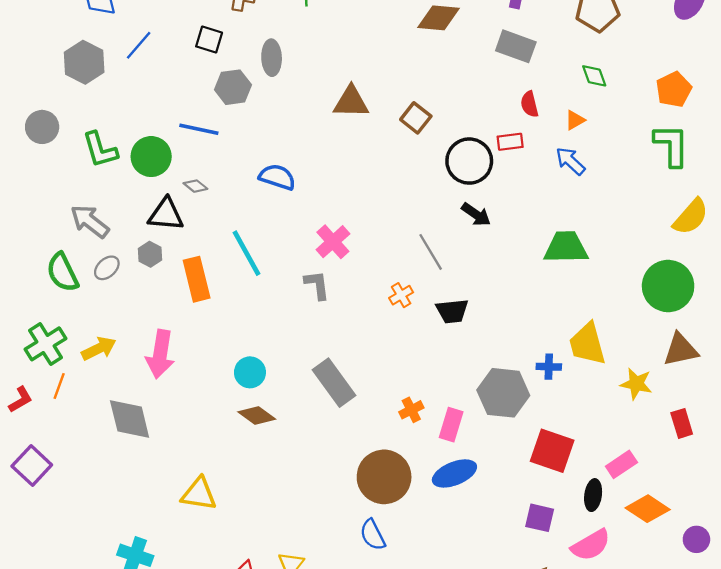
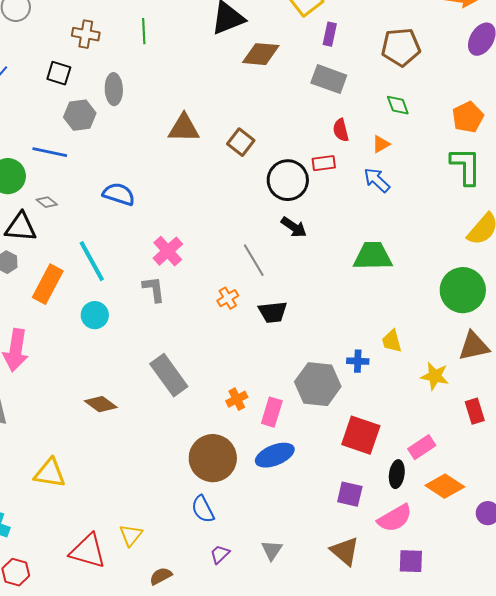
orange rectangle: (197, 279) -> (48, 284), turned 42
yellow trapezoid: (587, 344) -> (392, 341), size x0.6
cyan circle: (250, 372) -> (95, 315), moved

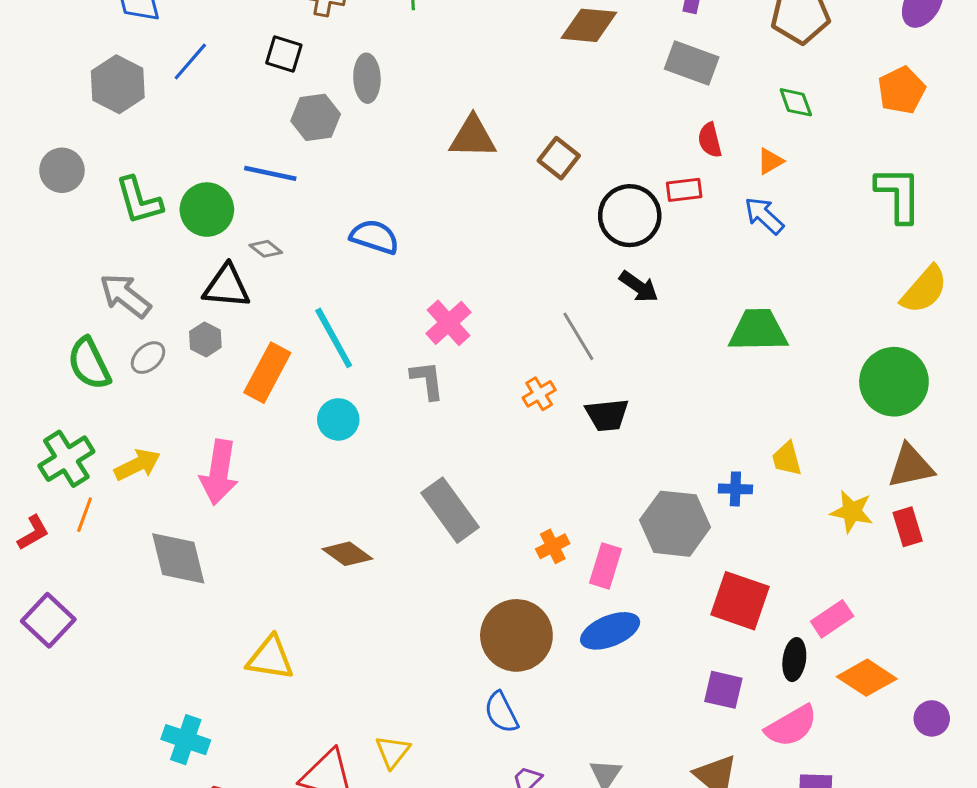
orange pentagon: (468, 117) -> (902, 90), moved
red rectangle: (475, 411) -> (908, 527), moved

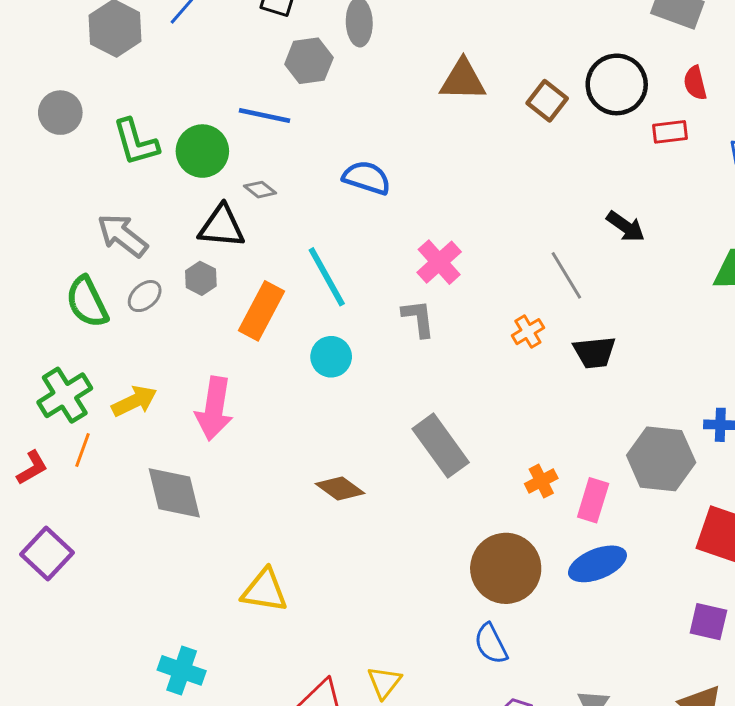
black circle: (630, 216) -> (617, 84), moved

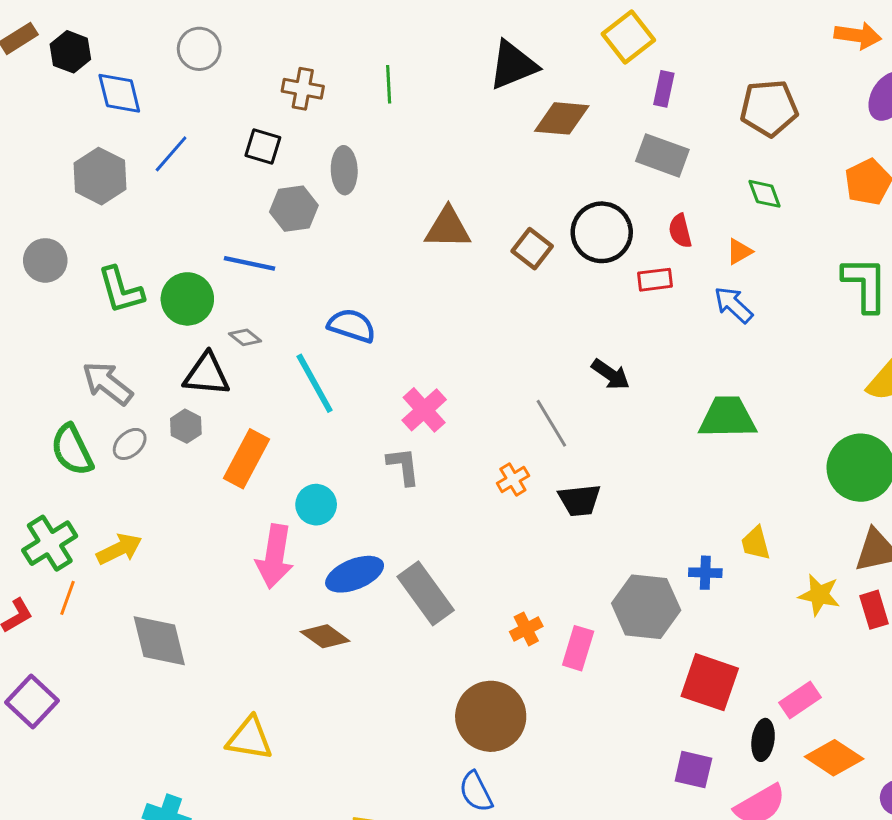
cyan line: (327, 277) -> (315, 383), moved
pink arrow: (214, 409) -> (275, 556), moved
blue ellipse: (597, 564) -> (355, 574), moved

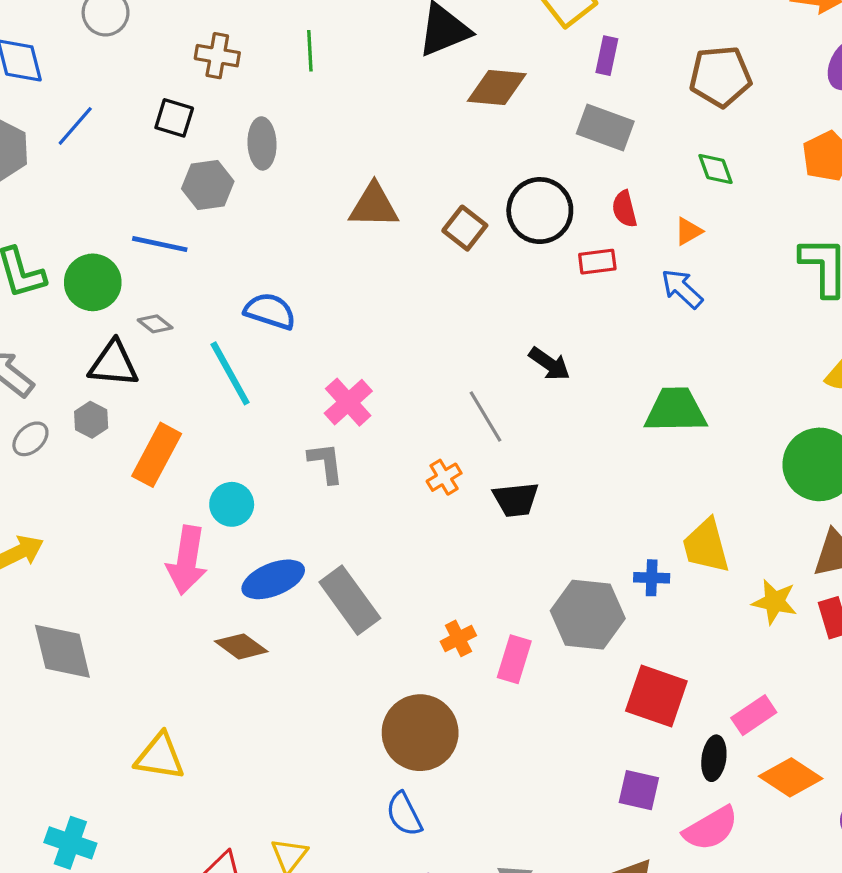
yellow trapezoid: (756, 543) -> (706, 546), size x1.5

